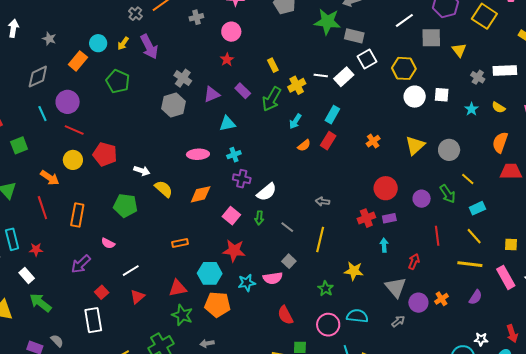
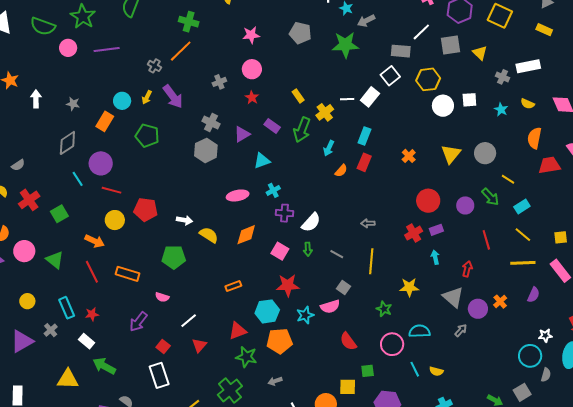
gray cross: (196, 17) -> (219, 82), moved
gray rectangle: (354, 36) -> (401, 51), moved
orange rectangle: (77, 215) -> (127, 274), turned -75

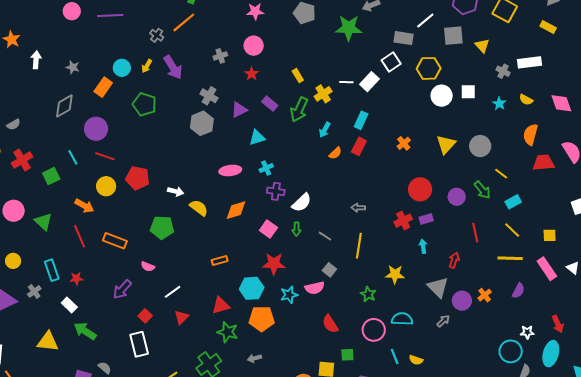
cyan line: (78, 179) -> (73, 157), moved

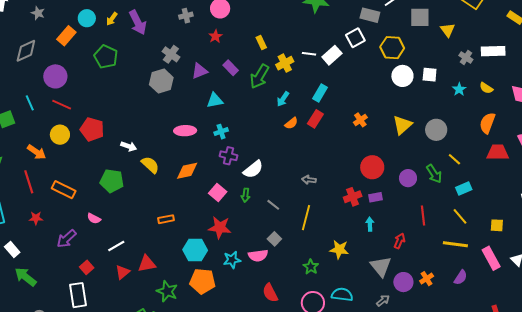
red star: (76, 279) -> (36, 218), moved
red triangle: (221, 306) -> (147, 264), moved

